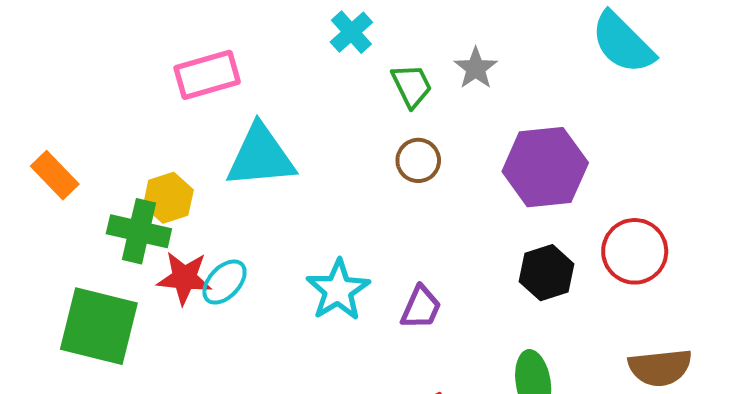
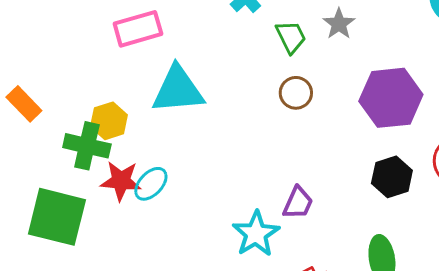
cyan star: (338, 290) -> (256, 234), moved

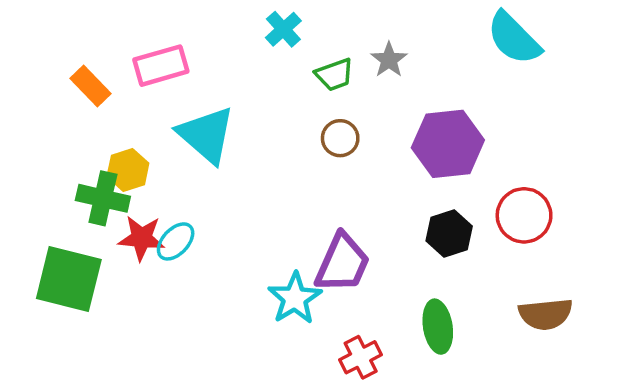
green trapezoid: (291, 37) -> (334, 75), turned 96
cyan triangle: (178, 90) -> (206, 135), turned 46
orange rectangle: (24, 104) -> (90, 86), moved
purple trapezoid: (298, 203) -> (342, 263), size x1.6

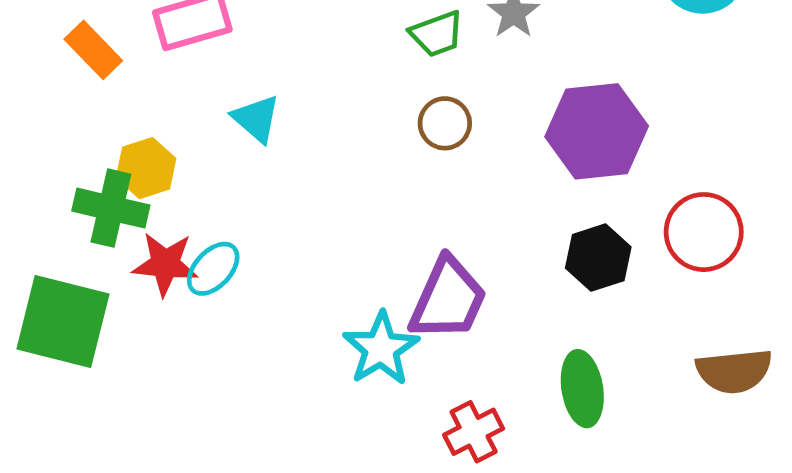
cyan triangle: (206, 135) -> (256, 119), size x0.6

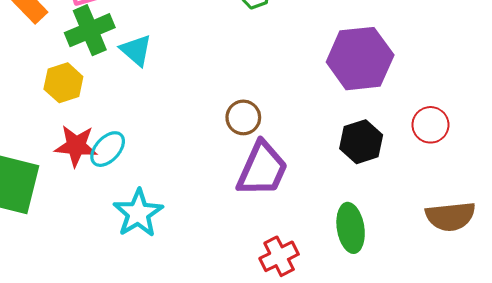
brown circle: (445, 123) -> (243, 117), moved
green cross: (111, 208) -> (90, 30), moved, turned -36
red circle: (704, 232) -> (430, 125), size x0.7
cyan star: (381, 349) -> (138, 213), moved

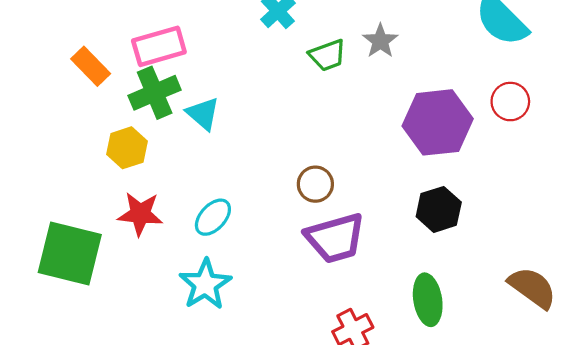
red circle: (430, 125) -> (510, 102), moved
cyan ellipse: (108, 149) -> (213, 217), moved
purple trapezoid: (262, 169) -> (335, 238), turned 50
brown semicircle: (450, 216) -> (532, 288), turned -138

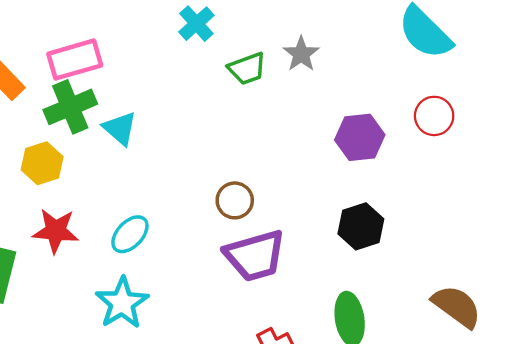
purple hexagon: (438, 122) -> (360, 137), size x0.7

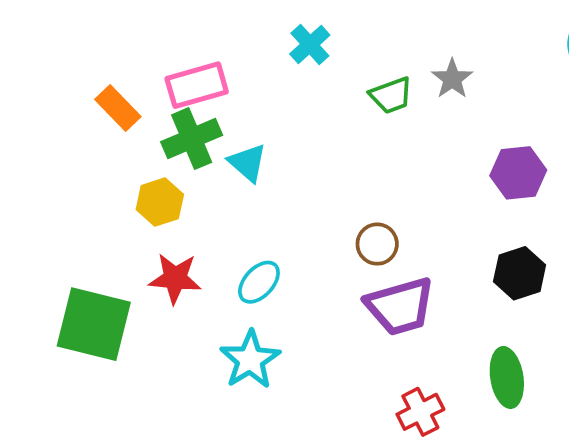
cyan cross: (196, 24) -> (310, 44), moved

